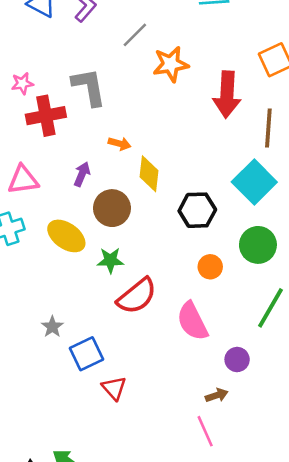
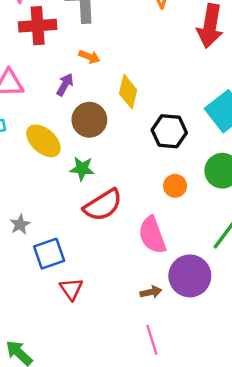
orange arrow: (120, 144) -> (89, 57), moved
purple circle: (237, 360) -> (190, 276), size x1.8
brown arrow: (217, 395) -> (151, 292), moved

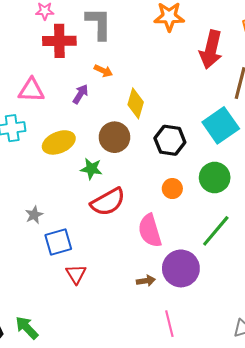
brown circle: (89, 120) -> (114, 137), moved
yellow ellipse: (43, 141) -> (59, 142), turned -68
pink line: (152, 340) -> (169, 324), moved

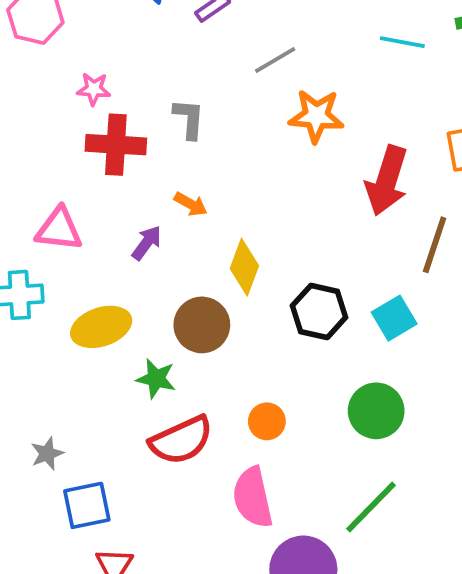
gray L-shape: (99, 23) -> (189, 119), size x0.7
cyan square: (221, 125) -> (394, 318), size x0.7
black hexagon: (170, 140) -> (319, 312), moved
orange circle: (172, 189) -> (267, 421), moved

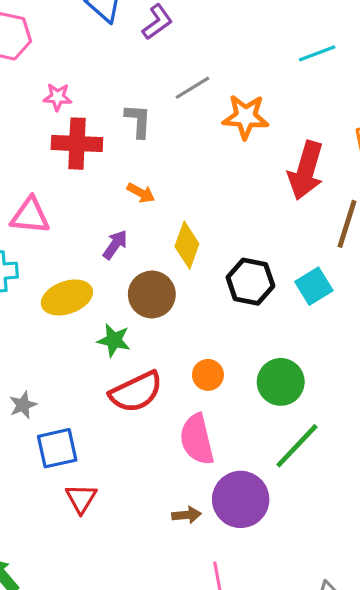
cyan line: (402, 42) -> (317, 53), turned -30
gray line: (275, 60) -> (192, 88), moved
purple arrow: (147, 243) -> (115, 245), moved
green circle: (376, 411) -> (281, 382), moved

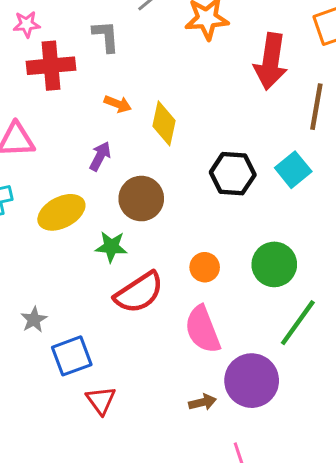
yellow diamond: (187, 245) -> (164, 123), moved

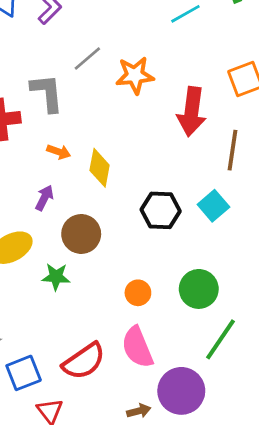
gray L-shape: (106, 36) -> (47, 93), size x1.4
red semicircle: (139, 293) -> (84, 361), moved

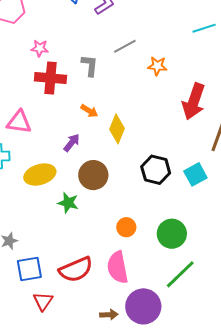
orange star: (135, 75) -> (157, 66), size x0.7
gray L-shape: (47, 93) -> (90, 65), size x0.7

